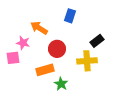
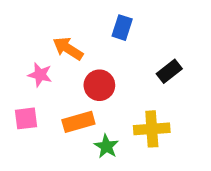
pink square: (13, 58) -> (26, 118), moved
yellow cross: (87, 61) -> (152, 129), moved

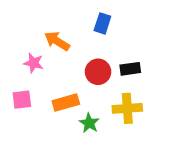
black rectangle: (169, 71) -> (130, 69), moved, turned 30
red circle: (99, 85) -> (98, 72), moved

